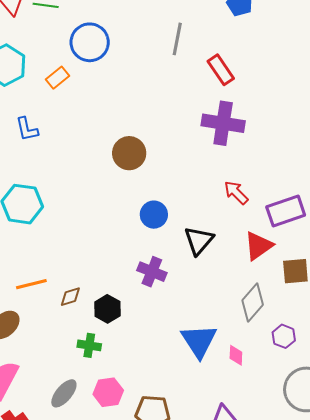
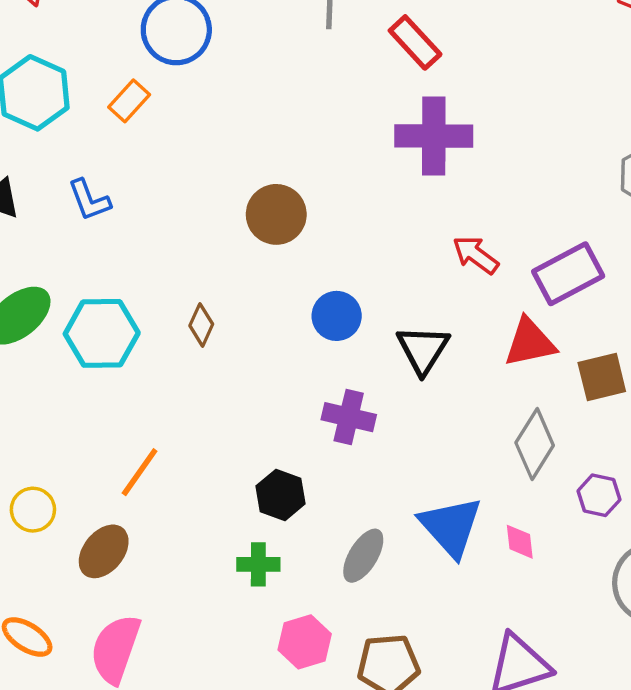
red triangle: (259, 246) -> (530, 342), turned 32
orange line: (31, 284) -> (140, 472), turned -32
brown diamond: (70, 297) -> (201, 325), moved, turned -40
gray ellipse: (64, 393) -> (363, 556), moved

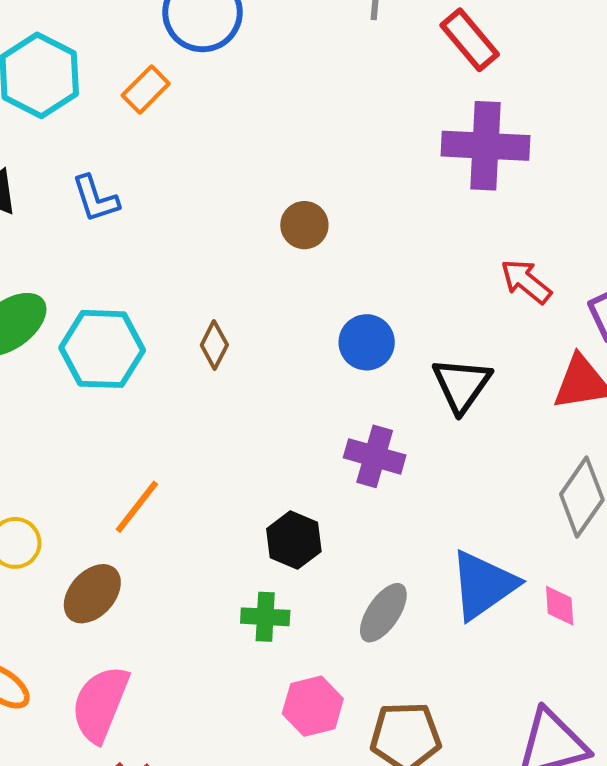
brown circle: (276, 214) -> (304, 225), size x0.7
blue triangle: (451, 527) -> (483, 585), turned 34

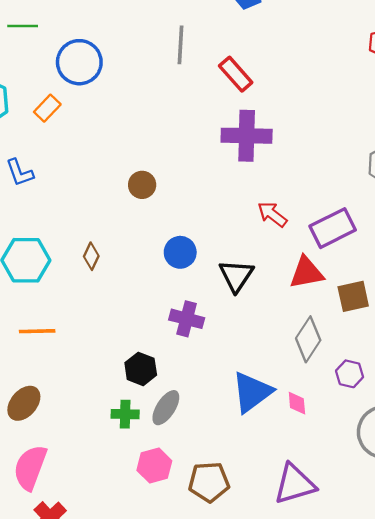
orange line: (137, 507) -> (37, 331), moved, turned 52
gray ellipse: (383, 613) -> (166, 408), moved

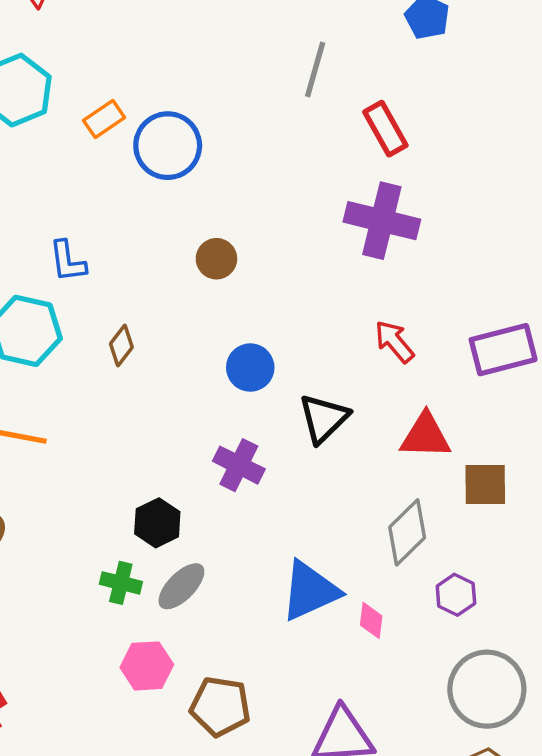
blue circle: (79, 62) -> (168, 146), moved
blue L-shape: (20, 173) -> (68, 261), moved
purple rectangle: (333, 228) -> (503, 350), moved

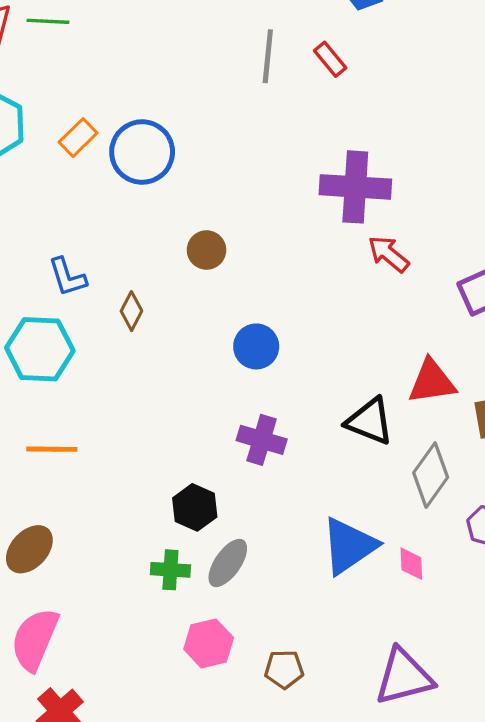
red rectangle: (385, 129) -> (330, 59), moved, size x0.7
red arrow: (394, 342) -> (388, 254), moved
brown diamond: (121, 345) -> (131, 311), moved
black triangle: (324, 418) -> (370, 421), moved, turned -44
brown pentagon: (220, 706) -> (284, 669), size x0.7

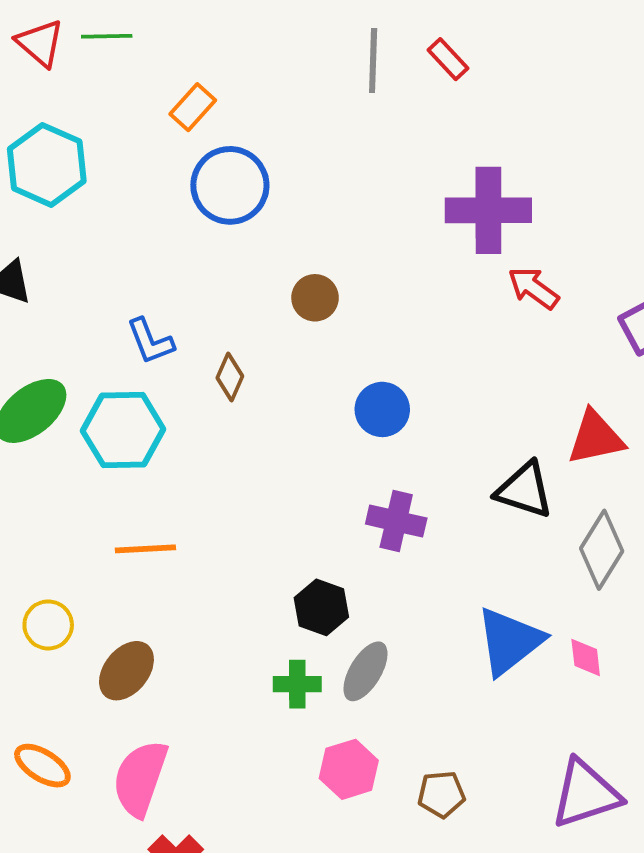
orange rectangle: (78, 138) -> (193, 107), moved

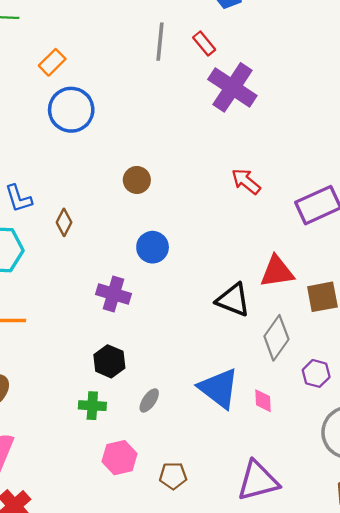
purple cross: (488, 210) -> (232, 87), moved, turned 30
brown circle: (315, 298) -> (137, 180), moved
purple cross: (396, 521) -> (113, 294), moved
blue triangle: (509, 641) -> (219, 388), turned -48
gray ellipse: (365, 671) -> (149, 400), moved, size x0.7

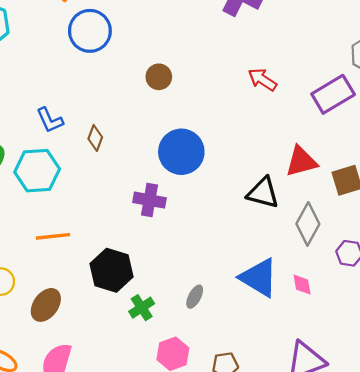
brown circle: (137, 180) -> (159, 77), moved
blue circle: (153, 247) -> (181, 152), size x1.5
black hexagon: (109, 361) -> (112, 270), moved, size x1.4
green cross: (92, 406) -> (142, 308), turned -30

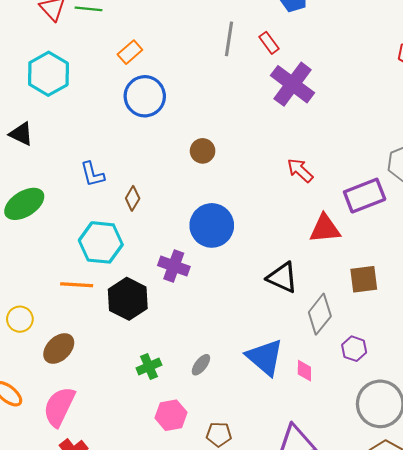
red triangle: (301, 161) -> (325, 229), moved
cyan hexagon: (37, 171) -> (101, 242), moved
black hexagon: (112, 270) -> (128, 299), moved

